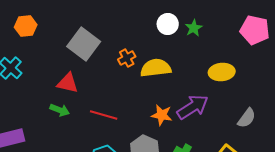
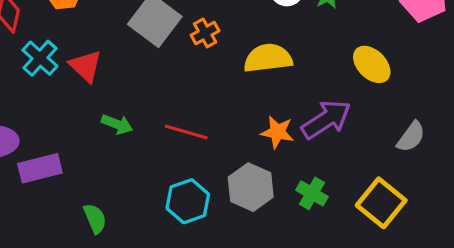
orange cross: (127, 58) -> (205, 33), moved
yellow ellipse: (222, 72) -> (372, 64), turned 50
red triangle: (68, 83) -> (86, 66), moved, turned 30

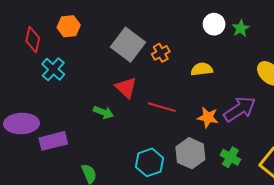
yellow semicircle: (268, 58) -> (202, 69), size x0.7
red triangle: (86, 66) -> (126, 88), moved
red line: (186, 132) -> (162, 107), moved

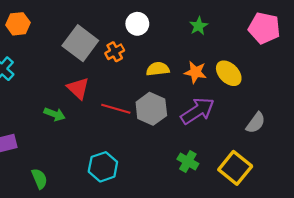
white circle: (214, 24) -> (137, 24), moved
orange star: (208, 117) -> (195, 72), moved
gray hexagon: (190, 153) -> (151, 109), moved

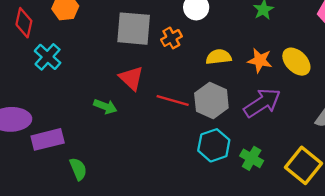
gray square: (80, 43) -> (134, 29), turned -32
cyan hexagon: (103, 167) -> (214, 145), moved
green semicircle: (39, 179) -> (78, 169), moved

